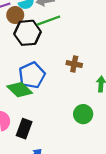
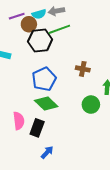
green diamond: (20, 90) -> (46, 103), moved
green circle: (83, 114) -> (91, 105), moved

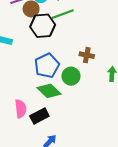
green circle: (91, 105) -> (71, 76), moved
black rectangle: (37, 128) -> (39, 116), turned 42

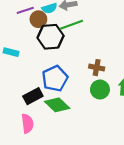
green circle: (71, 76) -> (100, 89), moved
black rectangle: (39, 116) -> (33, 96), moved

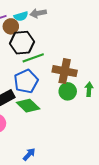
green line: (71, 25) -> (33, 58), moved
brown cross: (97, 68) -> (65, 71), size x1.6

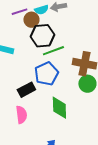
green diamond: (28, 106) -> (59, 108), moved, turned 45

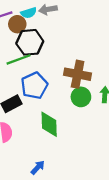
green line: (53, 51) -> (18, 59), moved

